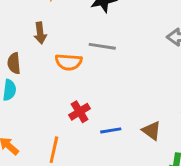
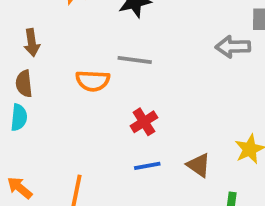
brown arrow: (40, 33) -> (32, 43), moved
red cross: (80, 112) -> (144, 122), moved

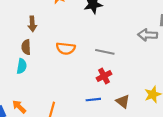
gray line: (135, 60) -> (105, 52), moved
red cross: (144, 122) -> (104, 76), moved

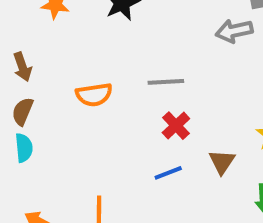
brown semicircle: (26, 47) -> (23, 111), turned 40
brown triangle: (123, 101) -> (222, 162), turned 40

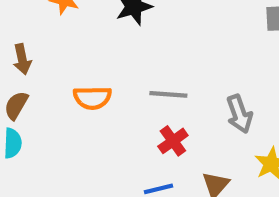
gray arrow: (234, 31) -> (239, 114), moved, turned -105

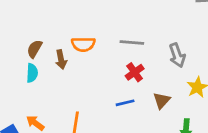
brown arrow: (22, 59) -> (61, 59), moved

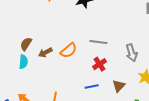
orange semicircle: (83, 44) -> (69, 50), moved, turned -42
brown arrow: (61, 59) -> (45, 53), turned 72

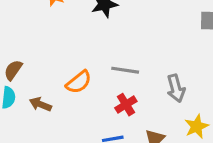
brown arrow: (45, 53) -> (40, 104), moved, turned 48

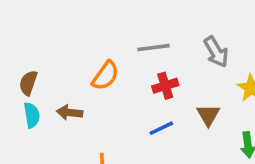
red cross: (126, 105) -> (165, 86), turned 30

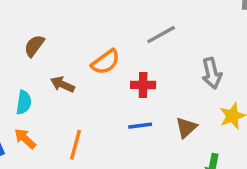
gray line: (153, 48) -> (161, 35), moved, turned -40
red cross: (165, 86) -> (143, 85), moved
cyan semicircle: (32, 115) -> (24, 102), moved

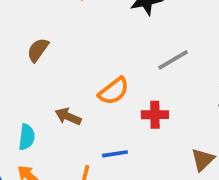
brown semicircle: (34, 46) -> (38, 50), moved
blue line: (140, 126) -> (115, 154), moved

